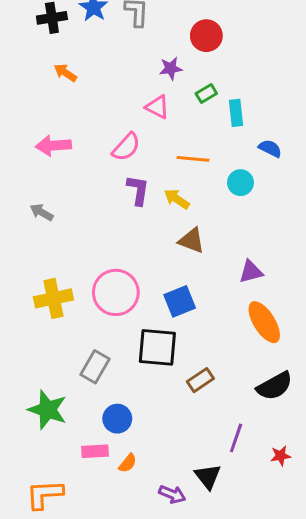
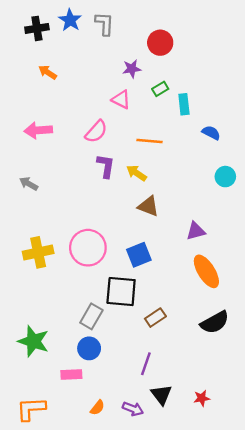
cyan circle: (240, 183) -> (225, 177), moved
gray rectangle: (95, 367) -> (91, 316), moved
purple line: (236, 438) -> (146, 364), moved
red star: (281, 456) -> (202, 398), moved
orange semicircle: (128, 463) -> (97, 408), moved

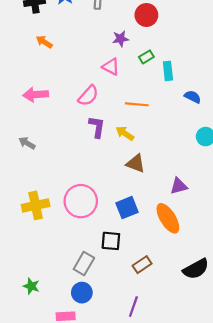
orange ellipse: (206, 271) -> (168, 218), moved
black square: (121, 292) -> (111, 241), size x0.7
green star: (33, 341) -> (31, 286), size x0.6

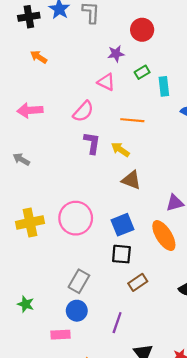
black square: (111, 241) -> (121, 254), moved
purple line: (133, 307) -> (117, 323), moved

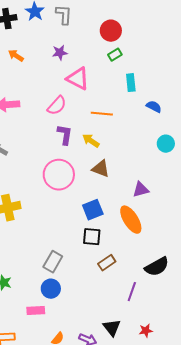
purple star: (116, 54) -> (60, 53), moved
green rectangle: (142, 72) -> (115, 55), moved
pink triangle: (106, 82) -> (78, 79), size x1.4
pink circle: (76, 218) -> (59, 175), moved
purple line: (117, 323) -> (132, 292), moved

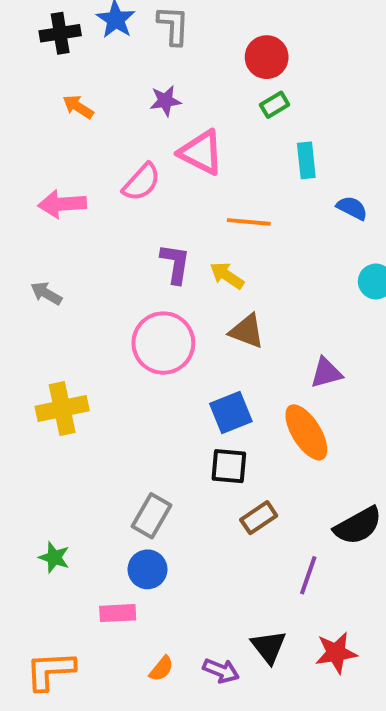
pink semicircle: (57, 106) -> (142, 182), moved
red star: (146, 331) -> (336, 653), size x1.5

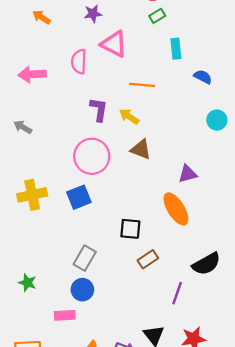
pink semicircle: (142, 182) -> (79, 62), turned 140
blue square: (231, 413) -> (79, 197), moved

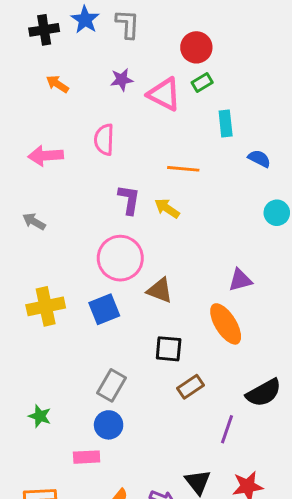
pink triangle: (114, 44) -> (164, 94), moved
brown triangle: (141, 149) -> (160, 290), moved

